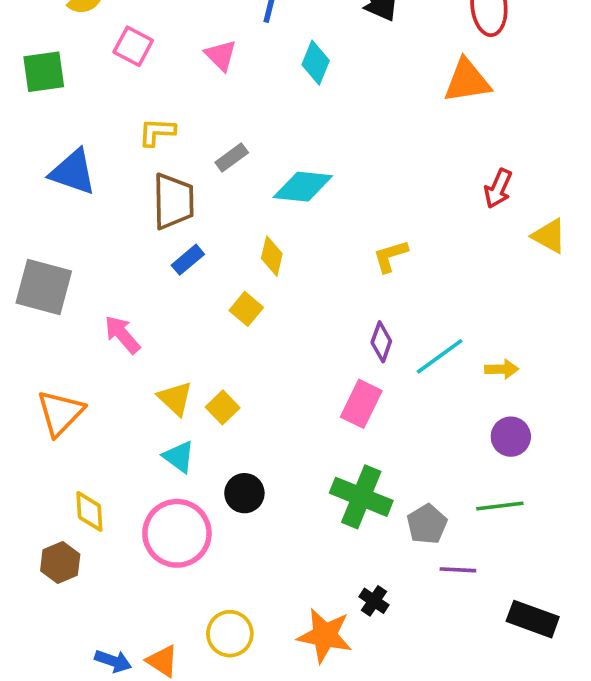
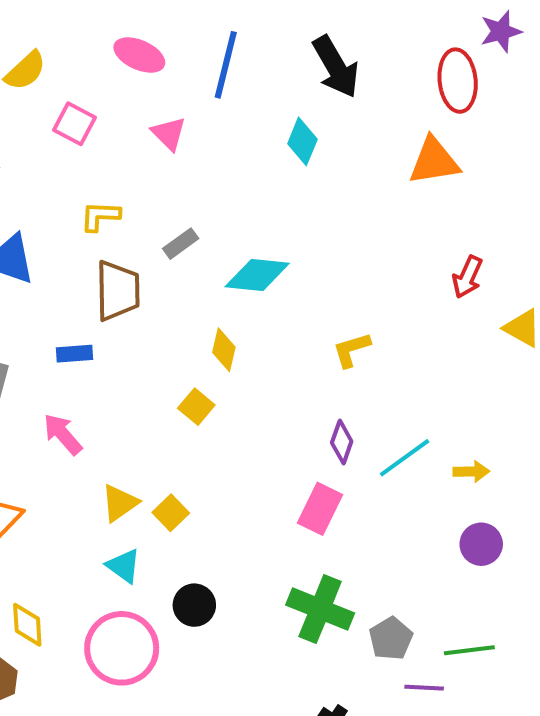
cyan diamond: (316, 63) -> (302, 141), moved
blue rectangle: (188, 260) -> (75, 354), moved, turned 36
yellow triangle: (175, 398) -> (120, 503), turned 42
green line: (500, 506) -> (469, 650), moved

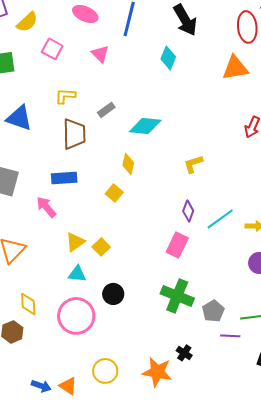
blue rectangle: (75, 354) -> (64, 178), moved, size x1.4
cyan triangle: (124, 566) -> (77, 274), turned -30

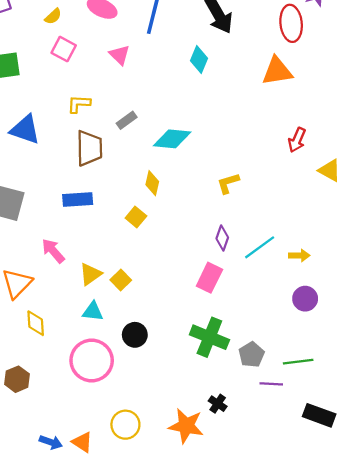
yellow semicircle: (27, 22) -> (53, 16), moved, size x0.7
pink arrow: (46, 207) -> (53, 251), moved
yellow diamond: (28, 304) -> (36, 323), moved

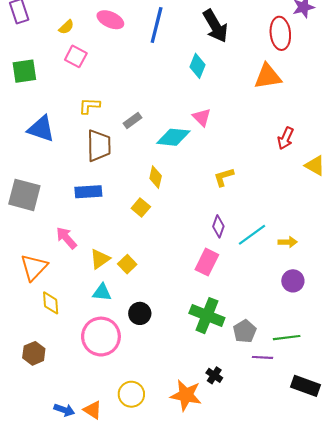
pink triangle: (120, 55) -> (202, 117), moved

